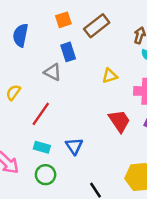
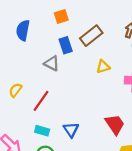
brown rectangle: (97, 26) -> (91, 36), moved
yellow semicircle: (13, 92) -> (15, 90), moved
red trapezoid: (119, 121) -> (115, 124), moved

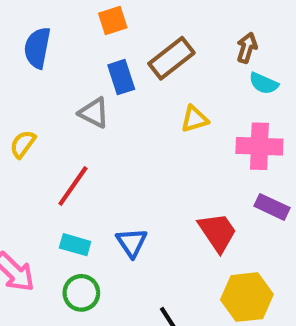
yellow semicircle: (15, 90) -> (23, 144), moved

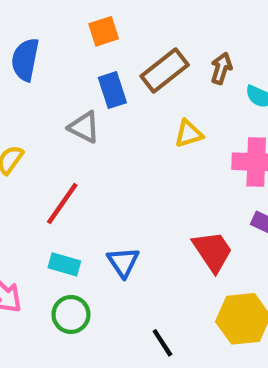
brown arrow: (247, 48) -> (221, 68), moved

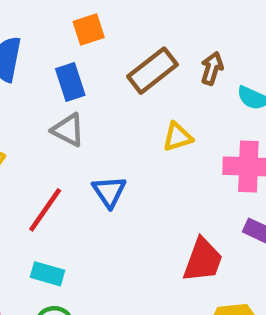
blue rectangle: (112, 90) -> (70, 82), moved
red trapezoid: (213, 251) -> (203, 260), turned 54
blue triangle: (123, 262) -> (109, 192), moved

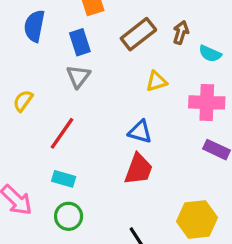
gray triangle: (68, 130) -> (78, 76), turned 40
blue triangle: (109, 192) -> (140, 132), moved, turned -40
red trapezoid: (203, 260) -> (138, 169), moved

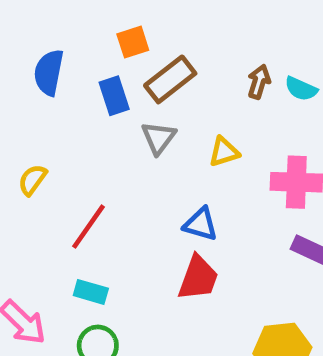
brown rectangle: (138, 34) -> (170, 79), moved
cyan semicircle: (210, 54) -> (301, 89), moved
gray triangle: (78, 76) -> (159, 138), moved

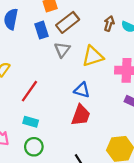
yellow triangle: (224, 152) -> (93, 56), size x1.5

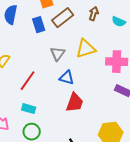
brown arrow: (109, 23) -> (94, 14), moved
gray triangle: (62, 50) -> (58, 54), moved
blue triangle: (82, 90) -> (67, 78), moved

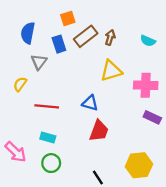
brown arrow: (94, 14) -> (110, 37), moved
gray triangle: (58, 54) -> (39, 62), moved
red line: (28, 81) -> (47, 106), turned 60

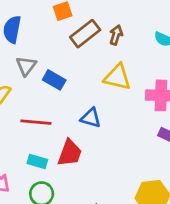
blue rectangle: (59, 44) -> (54, 80), moved, turned -42
yellow triangle: (111, 71) -> (117, 77), turned 30
red trapezoid: (99, 131) -> (70, 153), moved

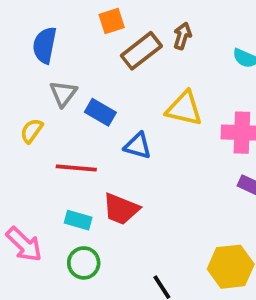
brown arrow: (116, 35) -> (182, 36), moved
blue triangle: (91, 118) -> (138, 146), moved
red trapezoid: (70, 153) -> (121, 209), turned 92

